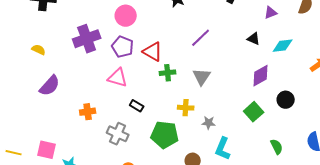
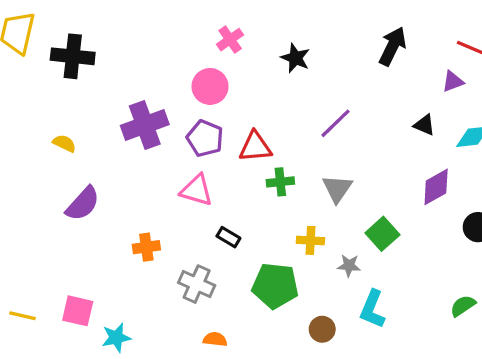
red triangle: (153, 52) -> (255, 147), turned -35
green square: (254, 112) -> (382, 234), moved
green semicircle: (277, 147) -> (463, 306), turned -98

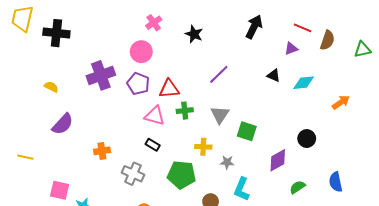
purple diamond: (436, 187) -> (278, 160), moved
pink triangle: (197, 190) -> (155, 116), moved
green square: (382, 234) -> (247, 131), moved, turned -30
yellow line: (22, 316) -> (25, 157), moved

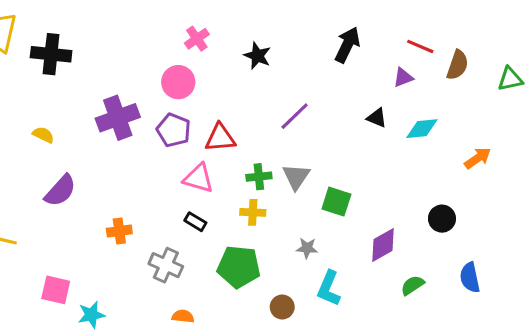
green cross: (185, 111) -> (259, 177), moved
black circle: (307, 139) -> (442, 219), moved
yellow cross: (203, 147) -> (253, 212), moved

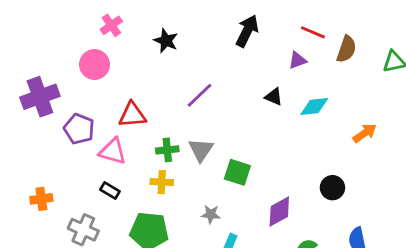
purple pentagon: (174, 130) -> (79, 129), moved

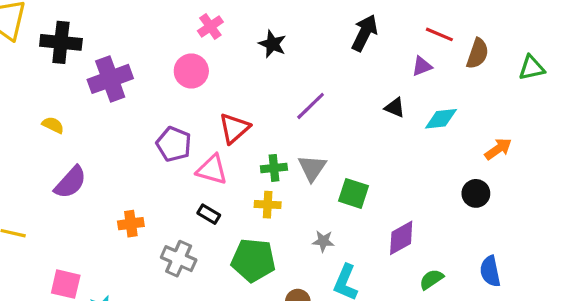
purple cross: (40, 97) -> (110, 79), moved
red triangle: (132, 115) -> (234, 128), turned -36
black circle: (332, 188) -> (476, 193), moved

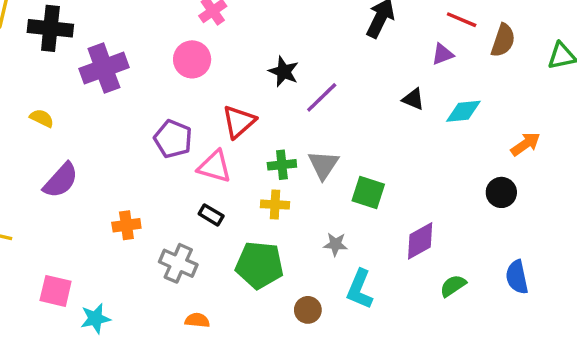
black star: (272, 44) -> (284, 72), moved

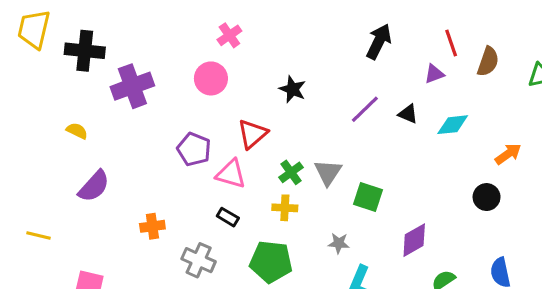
red line: (462, 20) -> (451, 43), turned 48
purple line: (322, 97) -> (365, 109), moved
green cross: (282, 165) -> (291, 172), turned -30

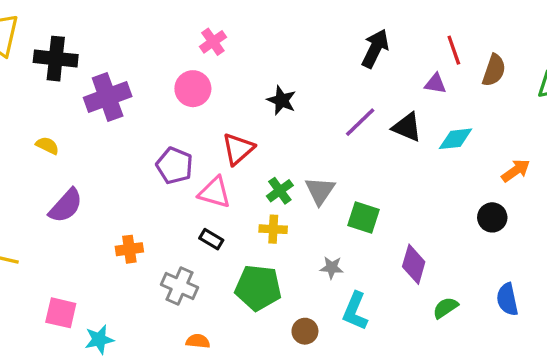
purple triangle: (434, 74) -> (435, 84), turned 30
black triangle: (408, 114) -> (407, 127), size x1.4
purple diamond: (414, 240) -> (414, 264), turned -45

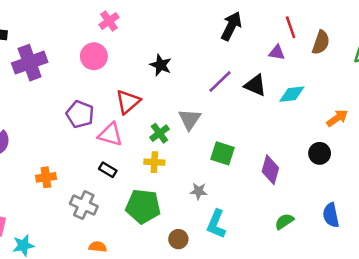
gray triangle: (320, 191) -> (190, 119), moved
purple diamond: (414, 264) -> (270, 170), moved

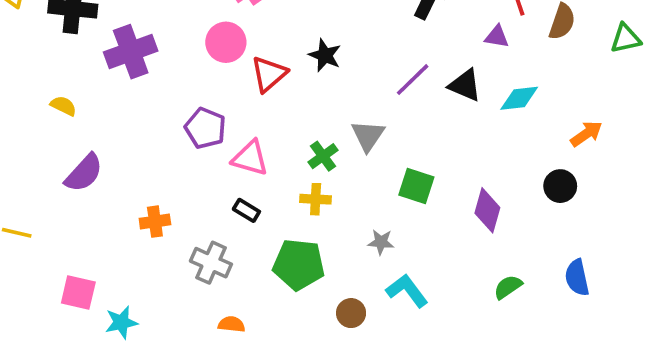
red triangle: (128, 102) -> (269, 74), moved
cyan L-shape: (216, 224) -> (407, 291), turned 120

